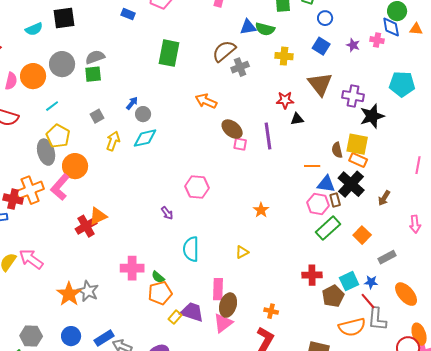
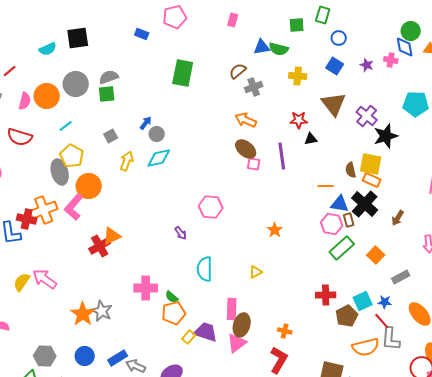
brown semicircle: (224, 51) -> (238, 71), size x0.7
purple cross: (353, 96) -> (367, 116), turned 30
orange arrow: (206, 101) -> (246, 120), moved

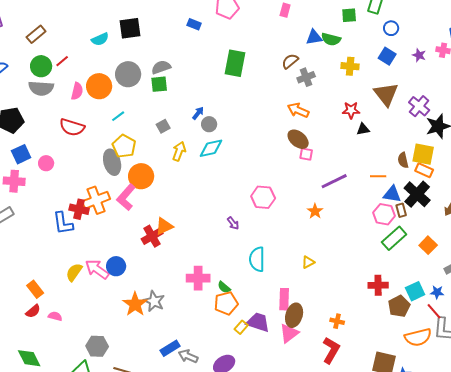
purple line: (282, 156) -> (334, 181), moved, turned 72
orange star: (275, 230) -> (315, 211), moved
blue circle: (85, 356) -> (116, 266), moved

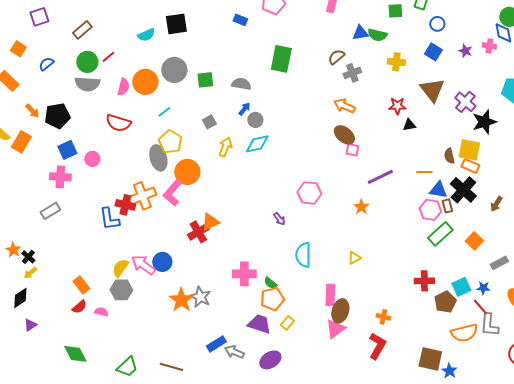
gray semicircle: (161, 67) -> (241, 84), moved, turned 30
purple trapezoid: (258, 322) -> (259, 324), moved
gray hexagon: (97, 346) -> (121, 290), moved

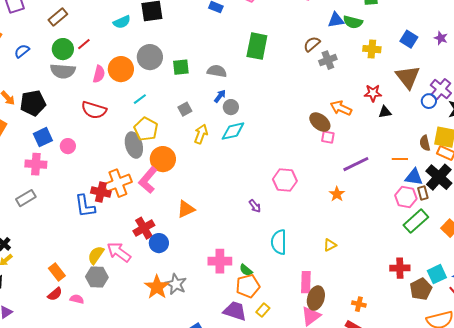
blue circle: (437, 24) -> (429, 101), moved
orange arrow: (344, 106) -> (341, 108), moved
red cross: (198, 232) -> (144, 228), moved
blue circle: (162, 262) -> (159, 243), moved

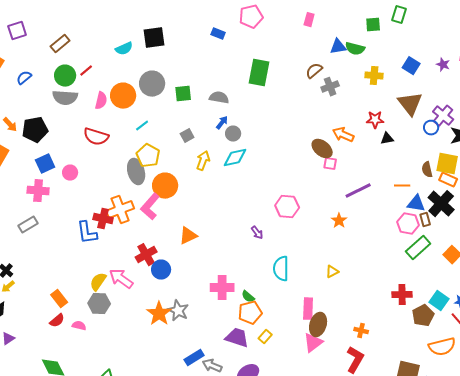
cyan square: (437, 274) -> (439, 301), turned -30

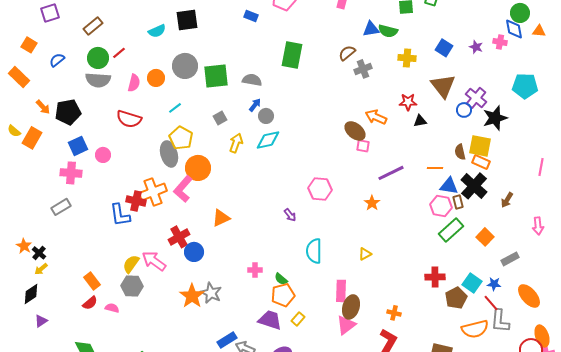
green square: (183, 94) -> (216, 76), size x1.5
orange circle: (123, 96) -> (156, 78), size x0.7
pink cross: (222, 288) -> (255, 270), size x0.6

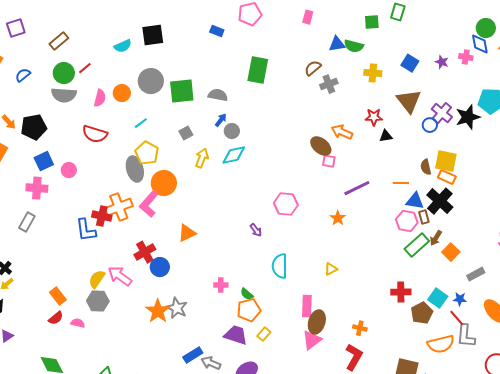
black star: (495, 118) -> (468, 117), moved
brown arrow: (507, 200) -> (436, 238), moved
gray rectangle: (61, 207) -> (27, 222), turned -30

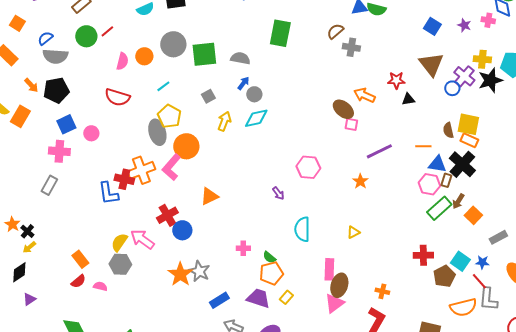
yellow cross: (373, 73) -> (482, 59), moved
gray cross: (329, 84) -> (351, 47), turned 30
gray semicircle: (64, 95) -> (55, 56), moved
brown rectangle: (424, 217) -> (446, 180), turned 32
blue rectangle: (193, 355) -> (219, 300), moved

